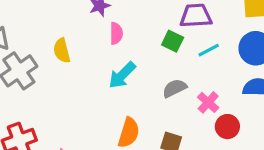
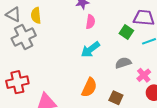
yellow semicircle: (62, 51) -> (36, 15), moved

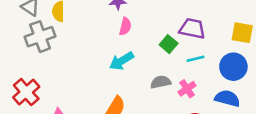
pink cross: (144, 75) -> (187, 89), moved
red cross: (17, 82) -> (26, 92), turned -35

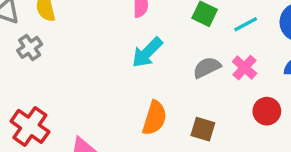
gray cross: (40, 37) -> (30, 47), size x0.6

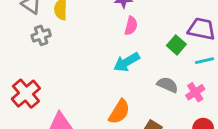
gray semicircle: (207, 67) -> (167, 85), turned 35

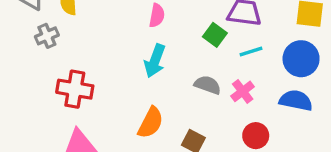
cyan arrow: (127, 62) -> (155, 61), turned -35
red cross: (26, 94) -> (75, 89), moved, turned -36

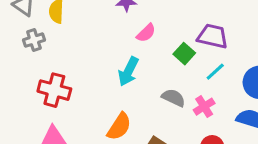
pink semicircle: (157, 16) -> (146, 33), moved, turned 30
cyan line: (251, 52) -> (215, 72), turned -30

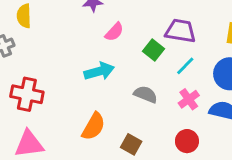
cyan arrow: (128, 72) -> (99, 71), turned -128
pink cross: (204, 107) -> (189, 99), moved

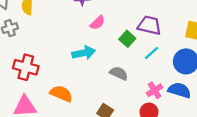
pink cross: (189, 99) -> (154, 90), moved
orange semicircle: (94, 126) -> (61, 94), moved, turned -100

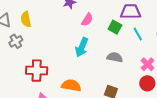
cyan arrow: (84, 53) -> (82, 47), turned 138
cyan line: (151, 53) -> (138, 34), turned -64

